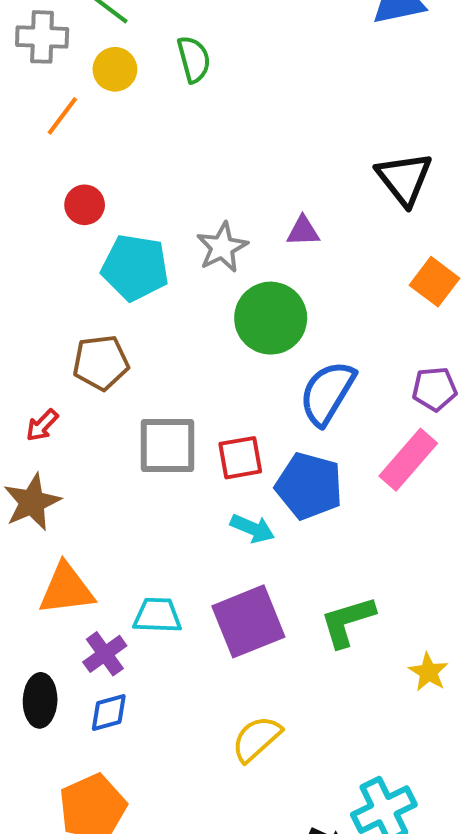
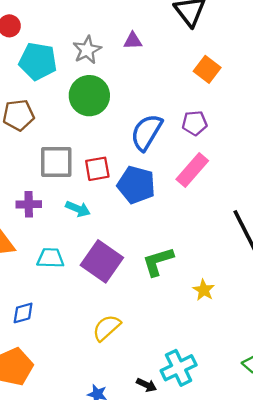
green circle: (271, 318) -> (89, 96), moved
purple pentagon: (434, 389) -> (195, 123), moved
cyan arrow: (252, 528) -> (78, 209), moved
purple square: (248, 621) -> (102, 261), turned -33
purple cross: (105, 654) -> (29, 204), moved, turned 35

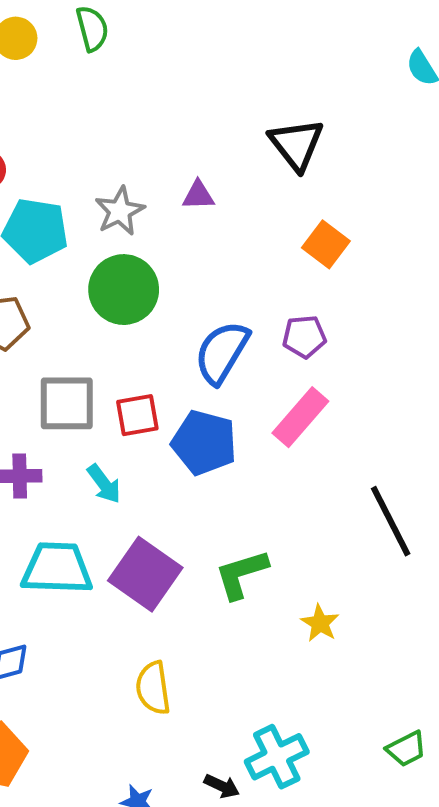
cyan arrow: (78, 209) -> (104, 484), turned 30
cyan trapezoid: (50, 258) -> (57, 568), size x1.5
yellow semicircle: (107, 328) -> (153, 688), turned -56

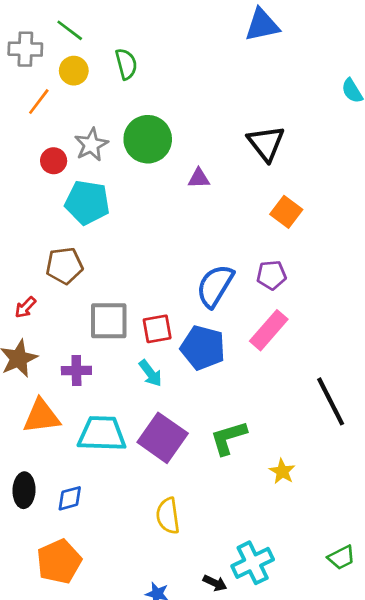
gray star: (120, 211) -> (91, 145), moved
green circle: (124, 290) -> (148, 139), moved
cyan arrow: (104, 484) -> (150, 373), moved

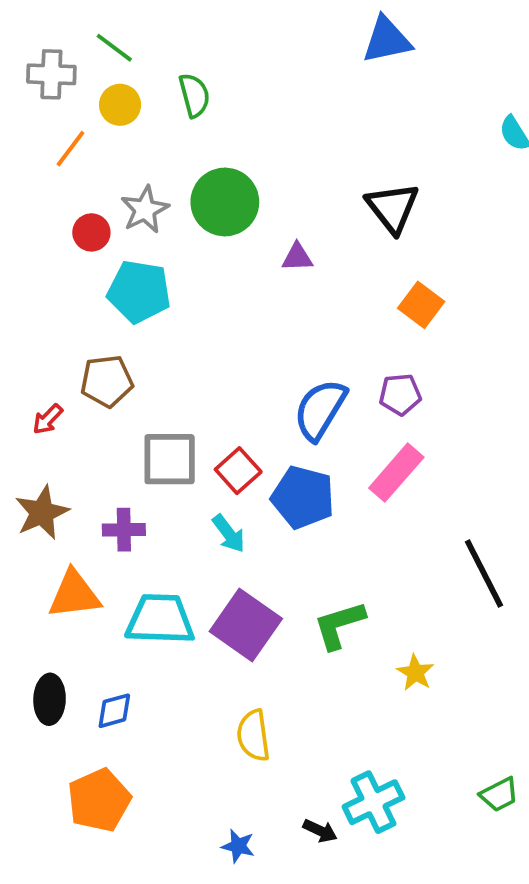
red arrow: (25, 307) -> (48, 419), moved
red square: (157, 329) -> (238, 471), turned -32

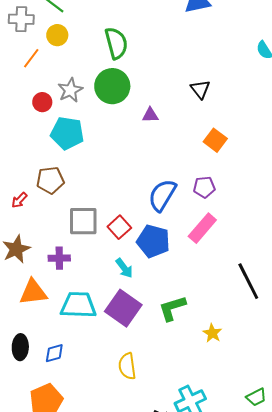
green semicircle: (194, 95) -> (116, 43), moved, size x1.4
black triangle: (393, 208) -> (200, 89), size x0.7
cyan arrow: (229, 534) -> (124, 268), moved

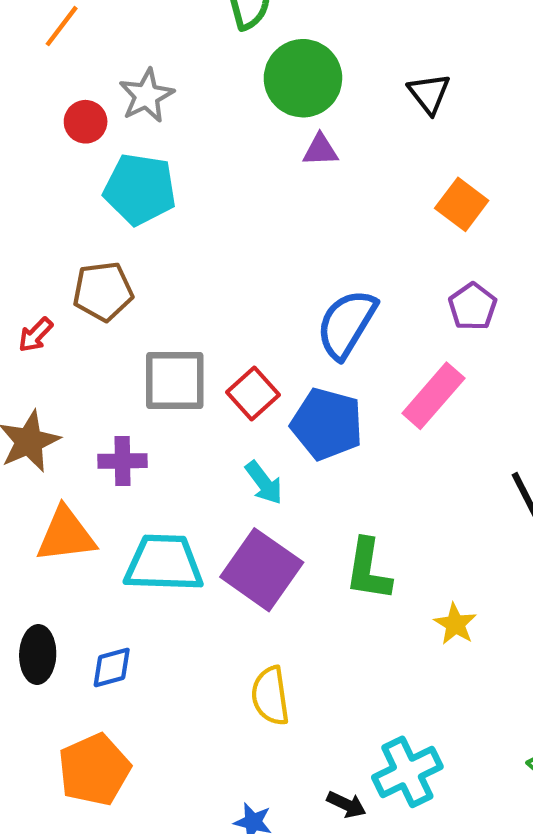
green circle: (112, 86) -> (303, 78), moved
purple pentagon: (204, 187) -> (473, 307), moved, turned -30
green L-shape: (172, 308) -> (368, 570), turned -64

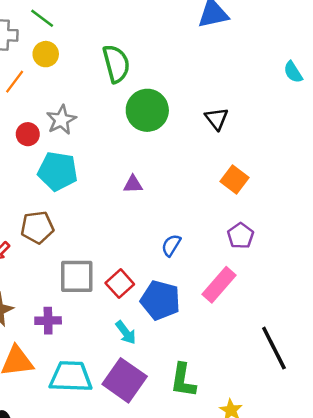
purple triangle: (320, 150) -> (133, 184), moved
blue semicircle: (346, 324) -> (171, 245), size x0.6

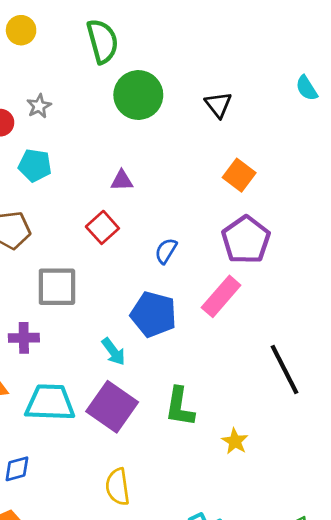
cyan semicircle: (293, 72) -> (307, 88), moved
gray star: (61, 120) -> (39, 106), size x0.7
cyan pentagon: (58, 171) -> (35, 165), size x0.7
purple pentagon: (240, 236) -> (246, 240), size x1.6
red square: (120, 284) -> (102, 227), moved

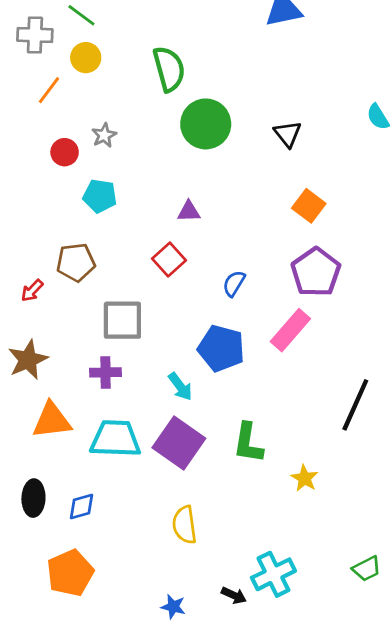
purple cross: (24, 338) -> (105, 372), moved
black line: (285, 370) -> (355, 405), turned 51

